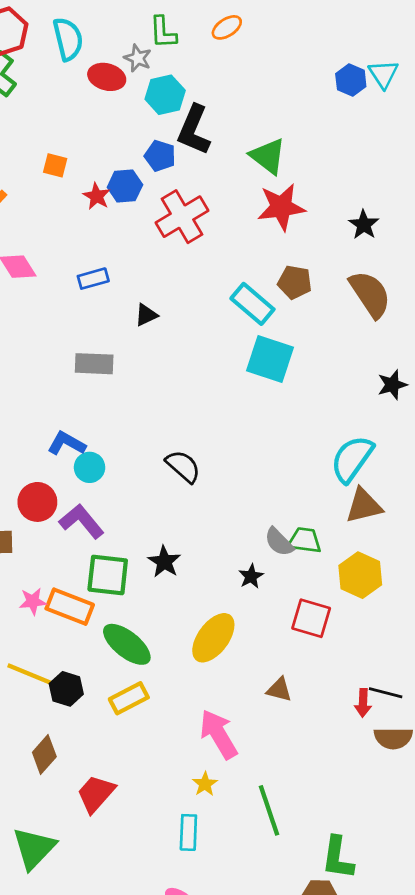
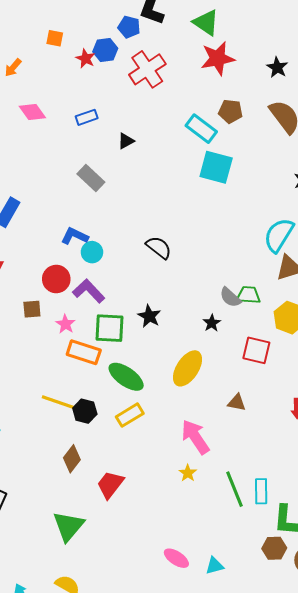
gray rectangle: (94, 364) -> (91, 178), turned 44
pink star: (33, 601) -> (66, 324), moved, turned -30
cyan rectangle: (188, 832) -> (261, 491), moved

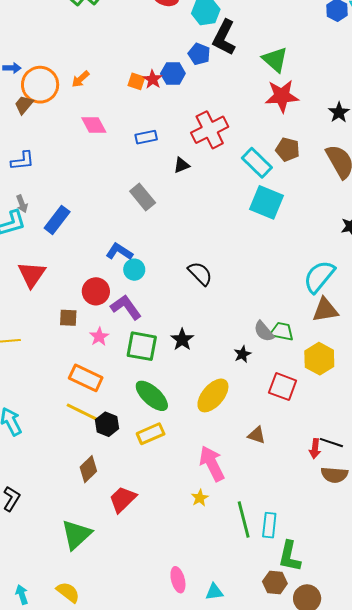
orange square: (55, 38) -> (136, 81), moved
red cross: (147, 69) -> (210, 130), moved
orange rectangle: (84, 352) -> (86, 378), moved
pink ellipse: (176, 558) -> (178, 580), turned 35

